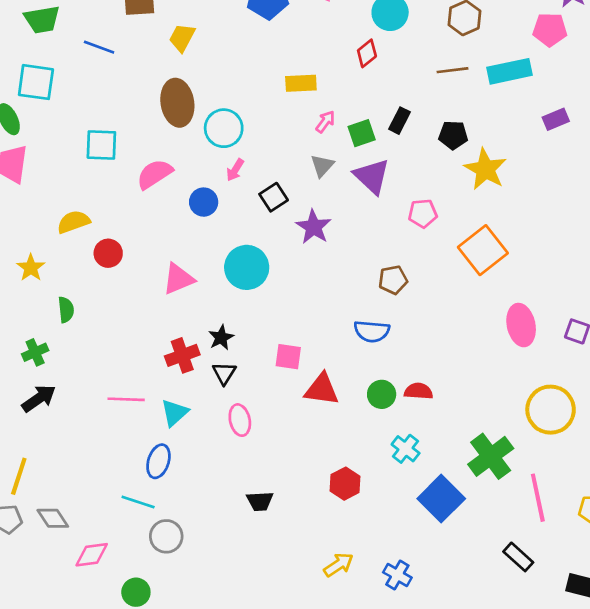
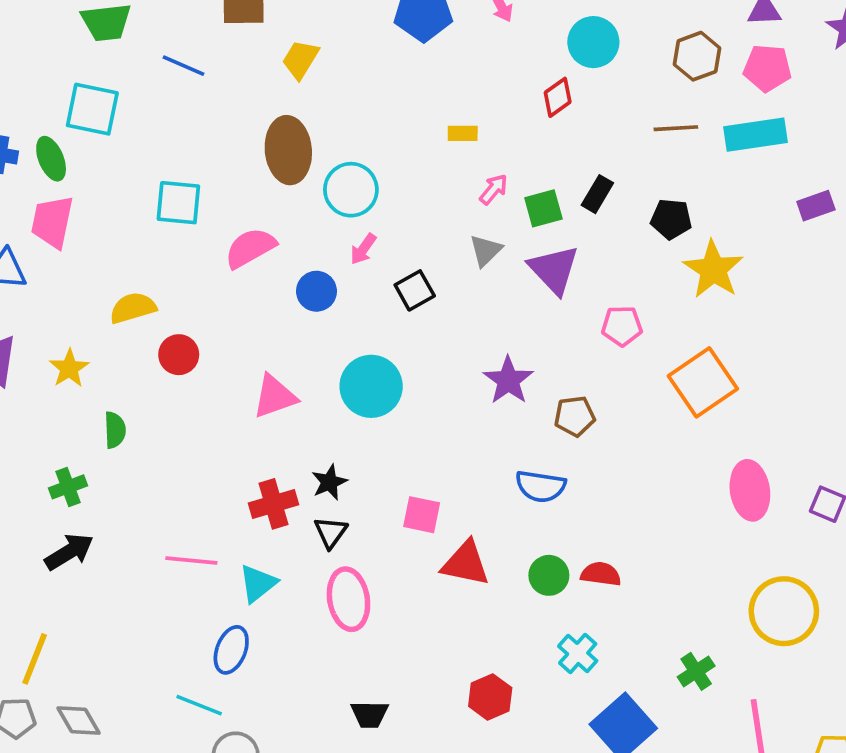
pink pentagon: (550, 30) -> (767, 68), moved
yellow rectangle: (301, 83) -> (463, 133), size x0.7
purple star: (313, 227) -> (508, 380), moved
pink ellipse: (240, 420) -> (348, 599), size x1.4
green cross: (491, 456) -> (696, 671), size x0.6

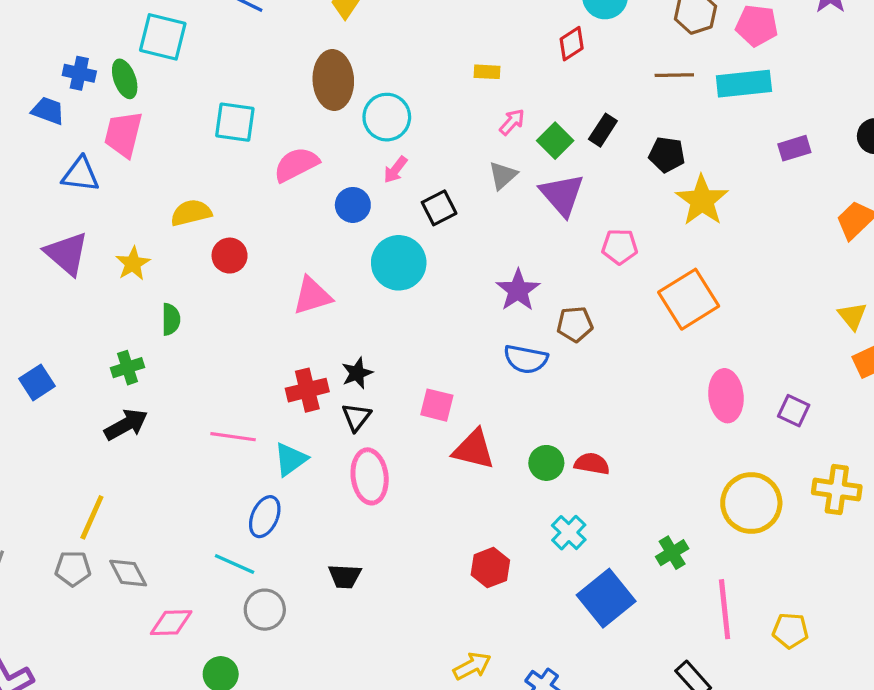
green square: (543, 208) -> (555, 141), turned -32
cyan circle: (371, 386) -> (399, 263), moved
blue semicircle: (541, 486) -> (526, 359), moved
black trapezoid: (370, 714) -> (345, 576), moved

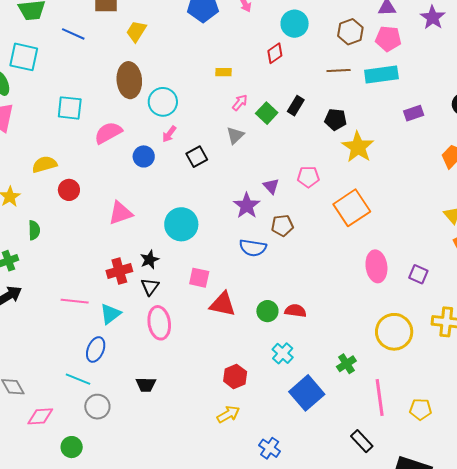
purple triangle: (562, 195) -> (271, 186), moved, size x0.6
cyan circle: (399, 263) -> (181, 224), moved
yellow arrow: (472, 666) -> (228, 414), moved

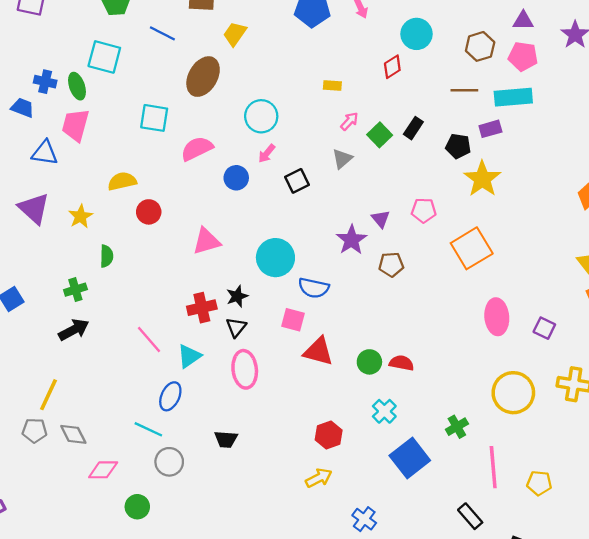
brown ellipse: (129, 80) -> (203, 77), moved, turned 32
purple rectangle: (414, 113) -> (490, 129), moved
blue semicircle: (253, 248) -> (314, 288), moved
pink line: (75, 301) -> (149, 340), turned 40

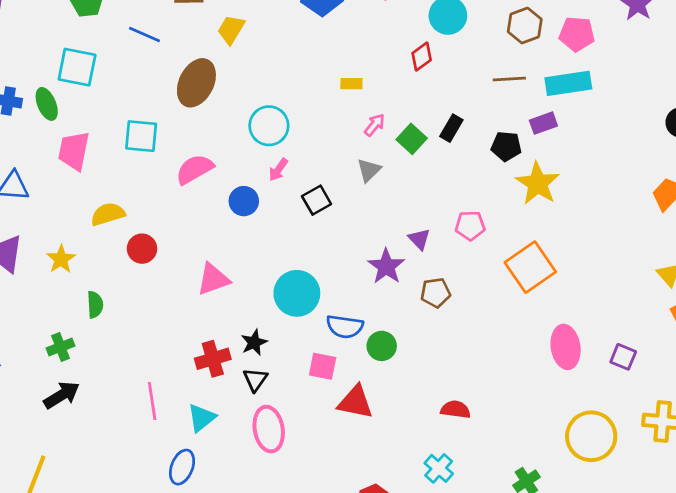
pink trapezoid: (75, 125) -> (74, 151), moved
pink line: (149, 340) -> (152, 401), turned 36
green circle: (369, 362) -> (382, 346), moved

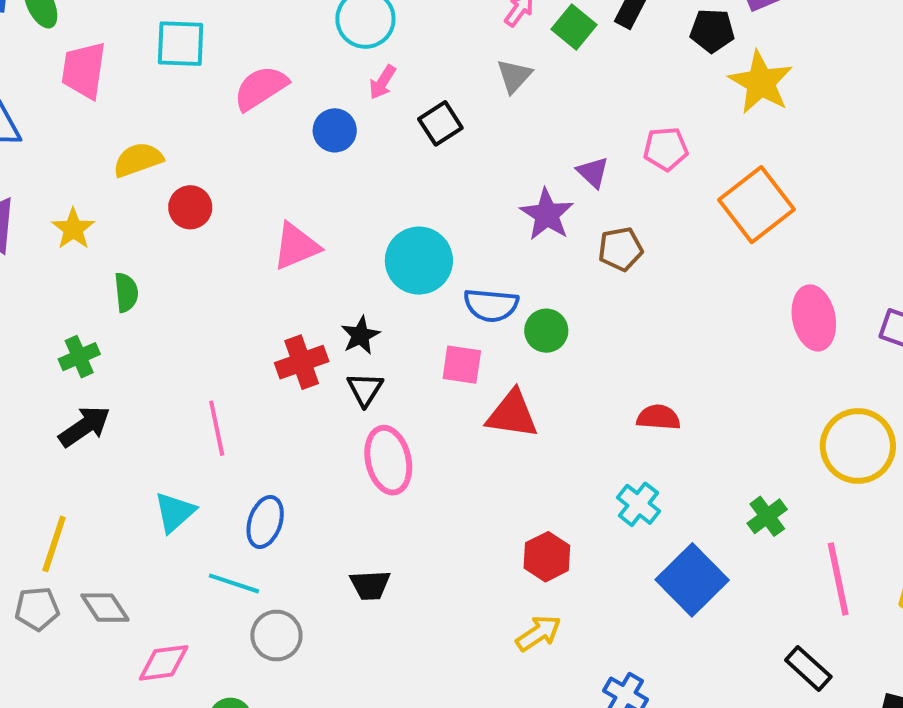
cyan triangle: (201, 418) -> (175, 512), moved

